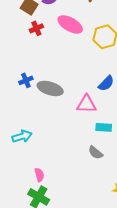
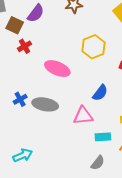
pink ellipse: (70, 24) -> (57, 69), moved
gray semicircle: (96, 153) -> (98, 163), turned -84

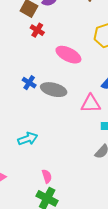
red cross: (24, 46) -> (37, 30), turned -32
blue cross: (20, 99) -> (29, 83), turned -32

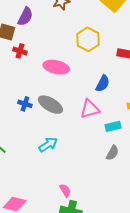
gray ellipse: (54, 90) -> (50, 105), turned 30
cyan arrow: (28, 139) -> (48, 145), moved

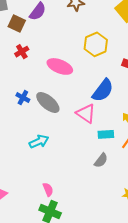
red cross: (20, 51) -> (22, 52), moved, turned 32
blue semicircle: (103, 84) -> (103, 90), size x1.4
pink triangle: (90, 109) -> (86, 113), turned 40

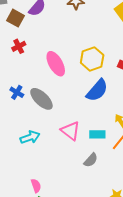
yellow hexagon: (96, 44) -> (92, 59), moved
pink ellipse: (60, 66) -> (56, 64), turned 35
pink triangle: (86, 113) -> (71, 131), moved

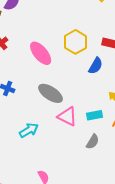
blue semicircle: (97, 90) -> (96, 66), moved, size x0.7
gray ellipse: (41, 99) -> (51, 93), moved

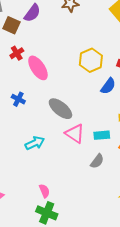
pink ellipse: (41, 53) -> (38, 68), moved

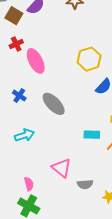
blue cross: (18, 99) -> (19, 96), moved
pink triangle: (75, 133) -> (62, 168), moved
gray semicircle: (97, 161) -> (85, 184), moved, turned 42

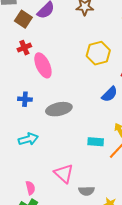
yellow hexagon: (89, 59) -> (98, 53), moved
blue cross: (19, 96) -> (25, 99), turned -32
gray ellipse: (54, 104) -> (59, 109), turned -60

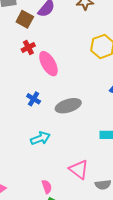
blue cross: (25, 99) -> (34, 99), turned 32

